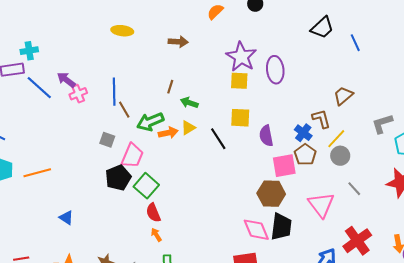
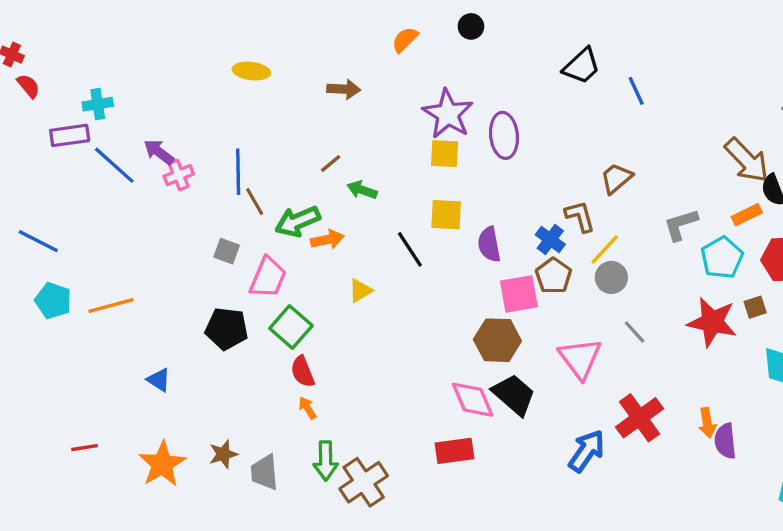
brown line: (170, 87) -> (331, 164), turned 32
yellow triangle: (188, 128) -> (360, 291), moved
black pentagon: (118, 178) -> (227, 329), moved, turned 30
black trapezoid: (281, 227) -> (514, 395), turned -56

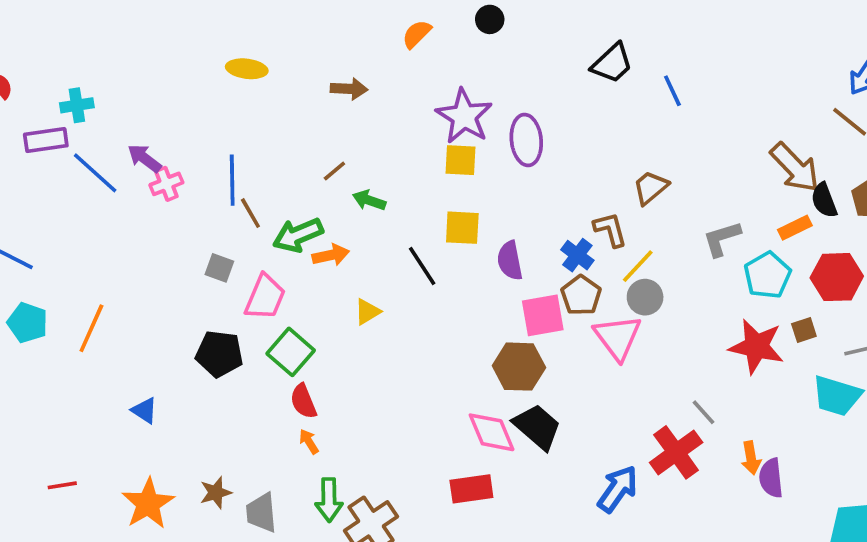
orange line: (111, 306) -> (91, 328), turned -51
gray line: (634, 332) -> (703, 412), moved
pink triangle: (580, 358) -> (618, 337), moved

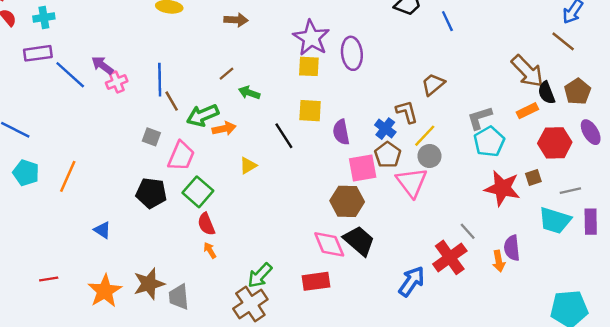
cyan cross: (77, 105) -> (44, 18), moved
cyan pentagon: (767, 275) -> (489, 142), moved
purple semicircle: (771, 478) -> (512, 248), moved
brown star: (216, 493) -> (149, 284), size x1.5
green arrow: (329, 500) -> (260, 275), moved, turned 44

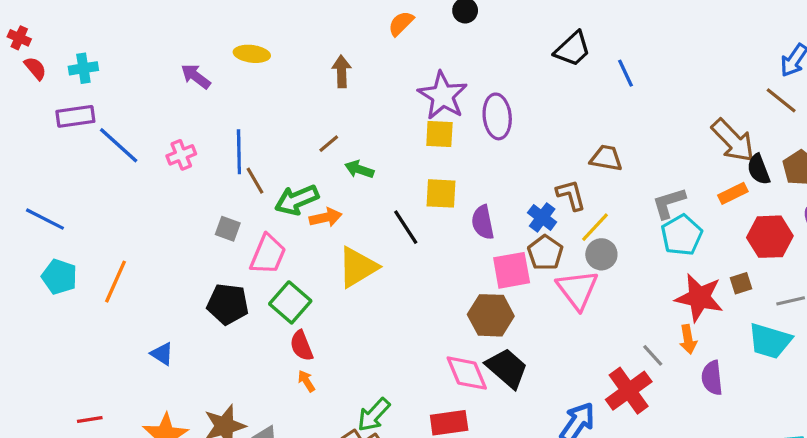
brown arrow: (236, 20) -> (342, 71), turned -95
purple arrow: (102, 65) -> (196, 76), moved
brown trapezoid: (433, 84) -> (606, 158), turned 50
yellow triangle: (248, 166) -> (358, 267), size x1.8
orange arrow: (499, 261) -> (688, 339), moved

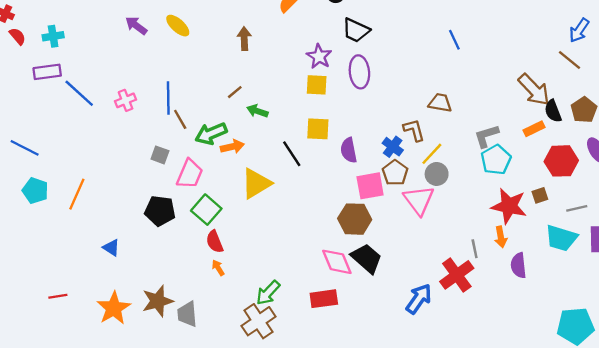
black trapezoid: (573, 49) -> (356, 30), moved, turned 68
yellow ellipse: (252, 54) -> (178, 26), turned 35
purple arrow: (196, 76) -> (136, 26), moved
purple star: (443, 96) -> (319, 56), size x0.7
gray line: (653, 355) -> (475, 249), turned 30

